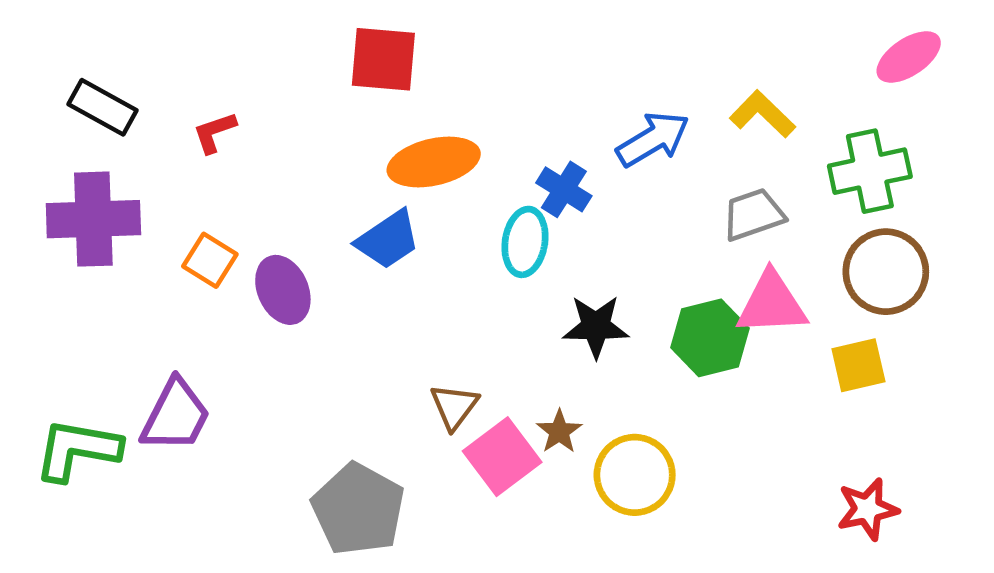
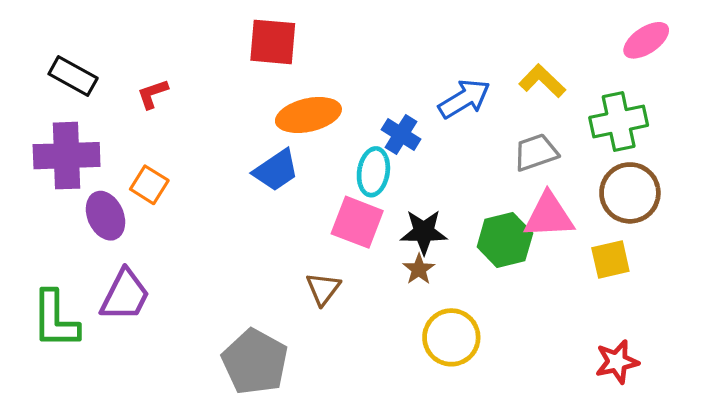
purple ellipse: (283, 290) -> (105, 216), moved
brown star: (559, 431) -> (419, 269), moved
green L-shape: (77, 450) -> (55, 320), turned -100
pink square: (502, 457) -> (357, 222), moved, turned -32

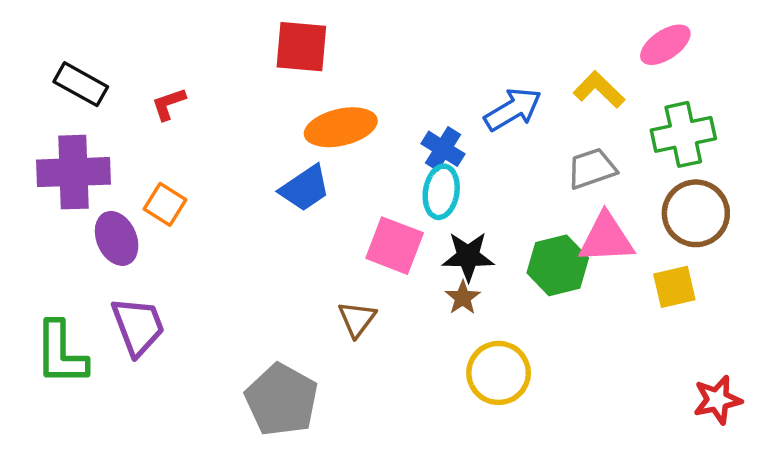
pink ellipse: (646, 40) -> (665, 45), moved
cyan ellipse: (373, 172) -> (441, 192), moved
purple trapezoid: (125, 295) -> (138, 326), turned -48
red star: (617, 362) -> (717, 400), moved

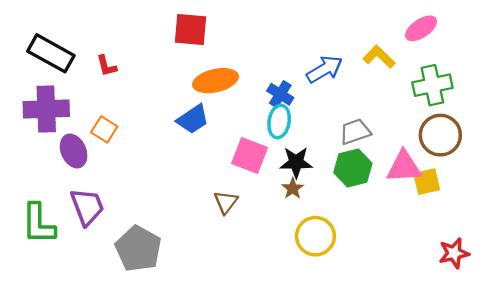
black rectangle: (81, 84) -> (51, 53), size x1.4
red L-shape: (169, 104) -> (106, 66), turned -85
gray trapezoid: (592, 168) -> (355, 132), moved
pink triangle: (606, 238) -> (404, 167), moved
gray pentagon: (282, 400) -> (138, 249), moved

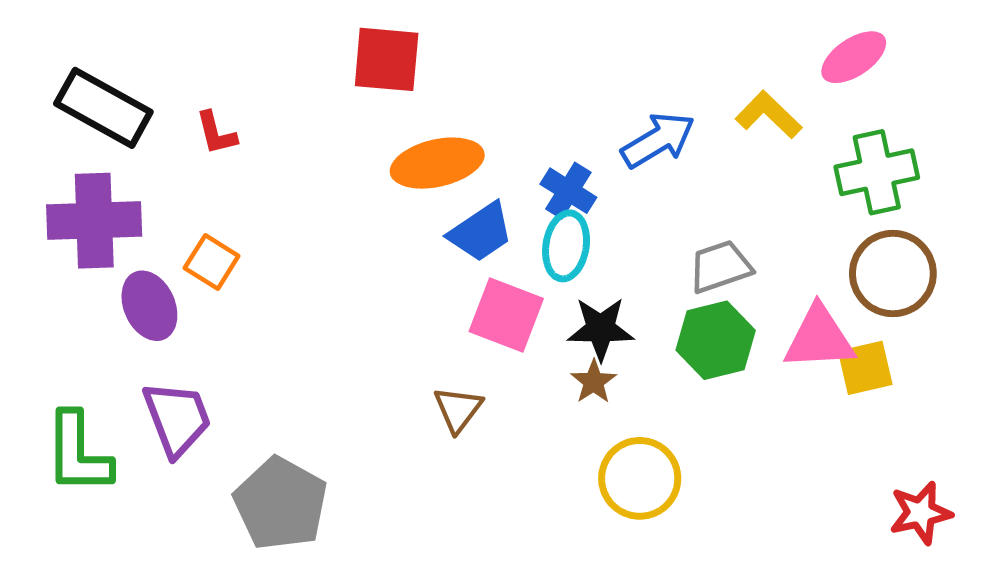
blue trapezoid: (193, 119) -> (481, 232), moved

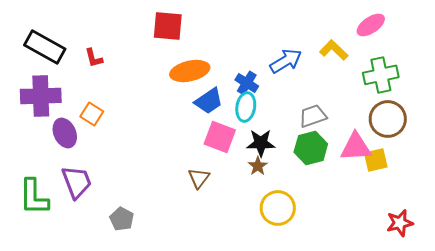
gray pentagon: (281, 504) -> (122, 219), size x0.6

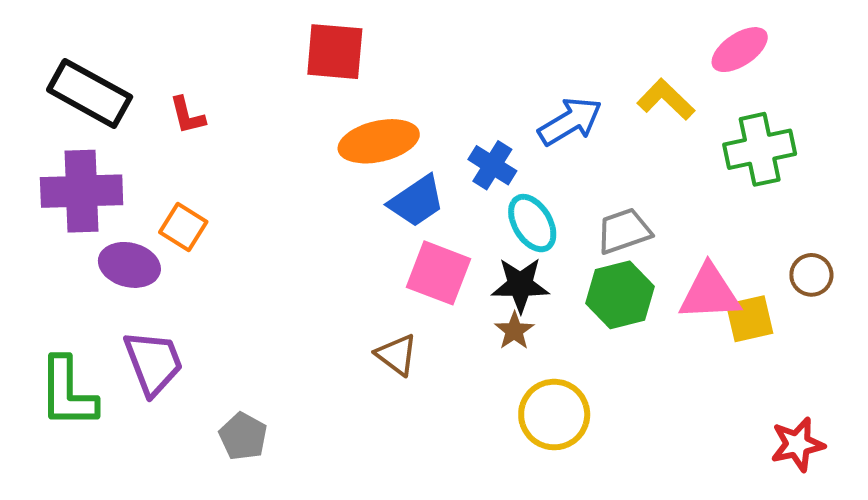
cyan ellipse: (246, 107) -> (532, 223), moved, turned -40
brown circle: (388, 119) -> (811, 275), moved, size x0.6
purple ellipse: (65, 133) -> (129, 265), turned -52
brown triangle: (199, 178) -> (397, 355), turned -30

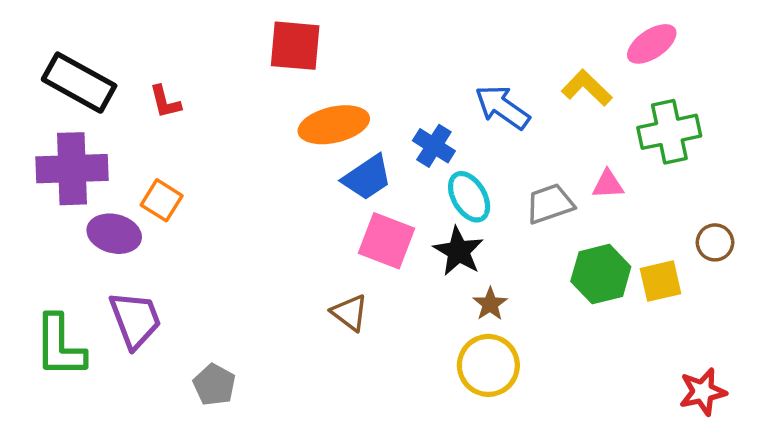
blue arrow: (570, 121) -> (502, 107), turned -114
black star: (520, 285) -> (458, 251), turned 30
pink triangle: (710, 293) -> (608, 184), moved, size x0.6
green hexagon: (620, 295) -> (601, 274), moved
brown star: (514, 331) -> (490, 304), moved

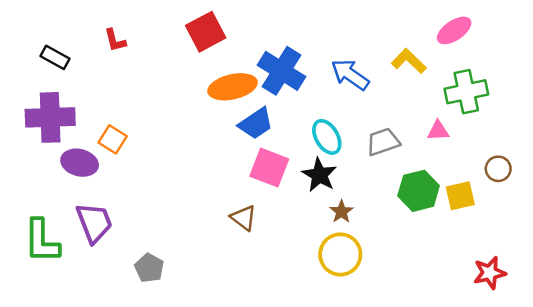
red square: (295, 46) -> (206, 32), turned -33
black rectangle: (79, 83) -> (55, 57), size x0.6
red L-shape: (165, 102) -> (115, 40), moved
blue cross: (434, 146) -> (282, 71), moved, size x1.6
pink triangle: (608, 184) -> (438, 131), moved

